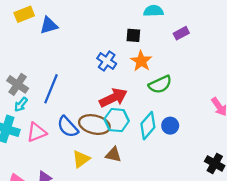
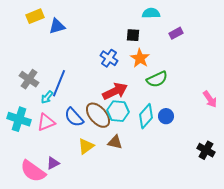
cyan arrow: (21, 104) -> (47, 97), moved
brown ellipse: (94, 125) -> (98, 115), turned 36

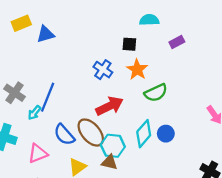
cyan hexagon: (118, 111) -> (113, 146), moved
pink triangle: (46, 122) -> (38, 153), moved

